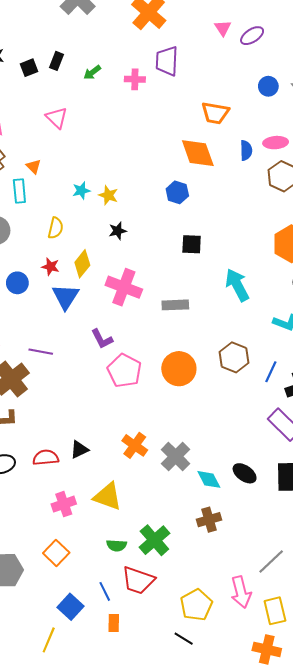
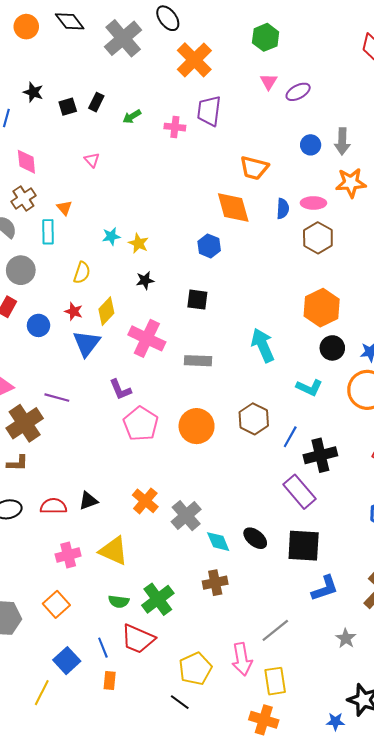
pink triangle: (57, 118) -> (92, 160), size x0.7
black square: (192, 244) -> (197, 300), moved

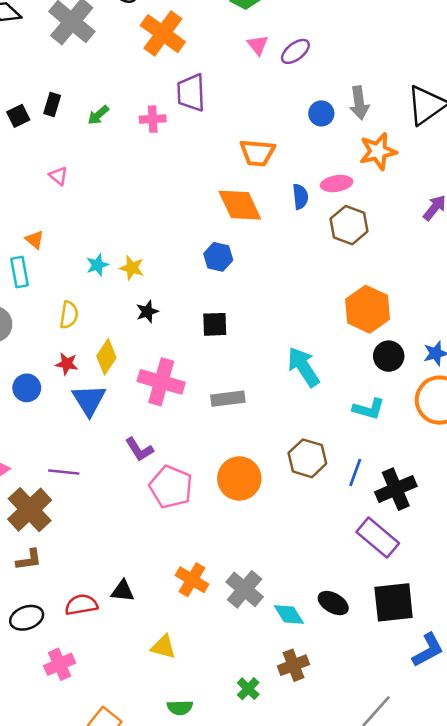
black triangle: (88, 501) -> (123, 591), turned 36
yellow triangle: (114, 551) -> (163, 647), size x0.7
pink cross: (68, 555) -> (60, 664), moved
green cross: (158, 599) -> (248, 689), moved, size x0.6

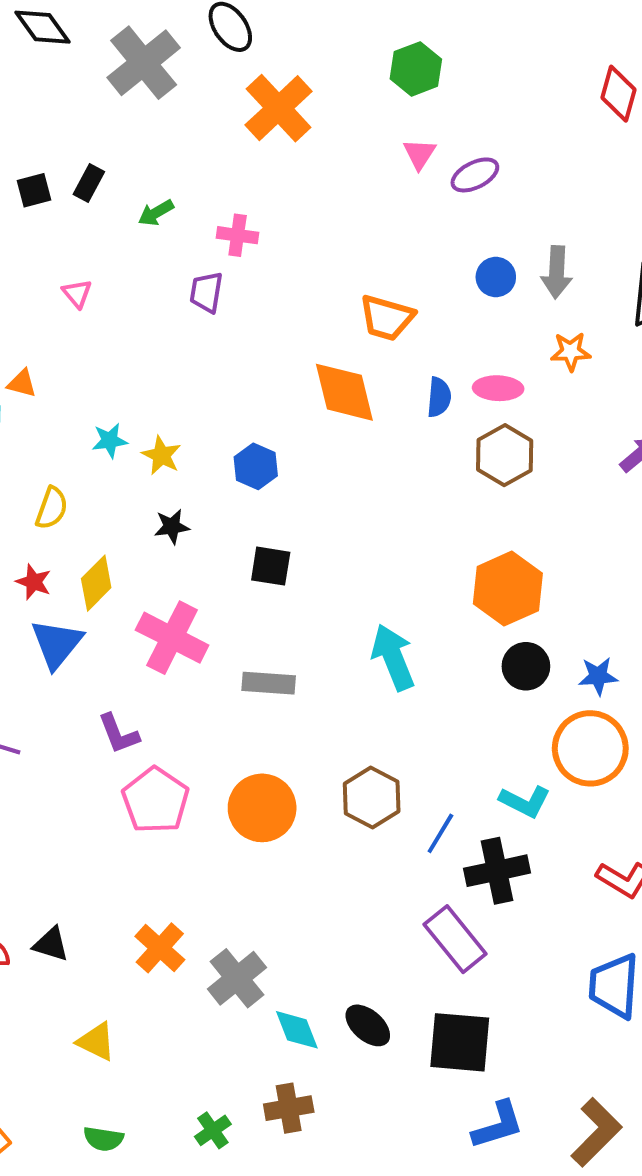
purple trapezoid: (191, 93) -> (206, 292), moved, size x0.7
orange star: (378, 151) -> (571, 352), size x0.7
orange triangle: (35, 240) -> (22, 383), turned -36
blue hexagon: (218, 257) -> (256, 466), moved
cyan L-shape: (369, 409) -> (525, 801), moved

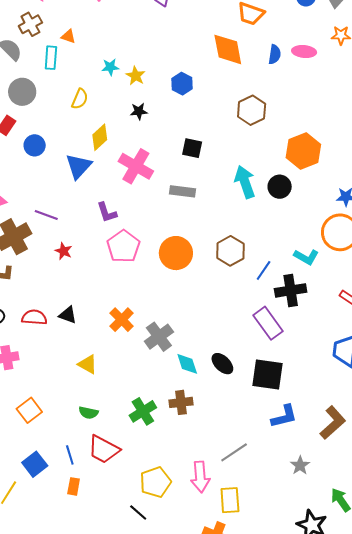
brown hexagon: (505, 455) -> (252, 110), moved
black square: (271, 566) -> (192, 148), moved
red star: (34, 582) -> (63, 251), moved
black circle: (526, 666) -> (280, 187), moved
green cross: (213, 1130) -> (143, 411), size x1.5

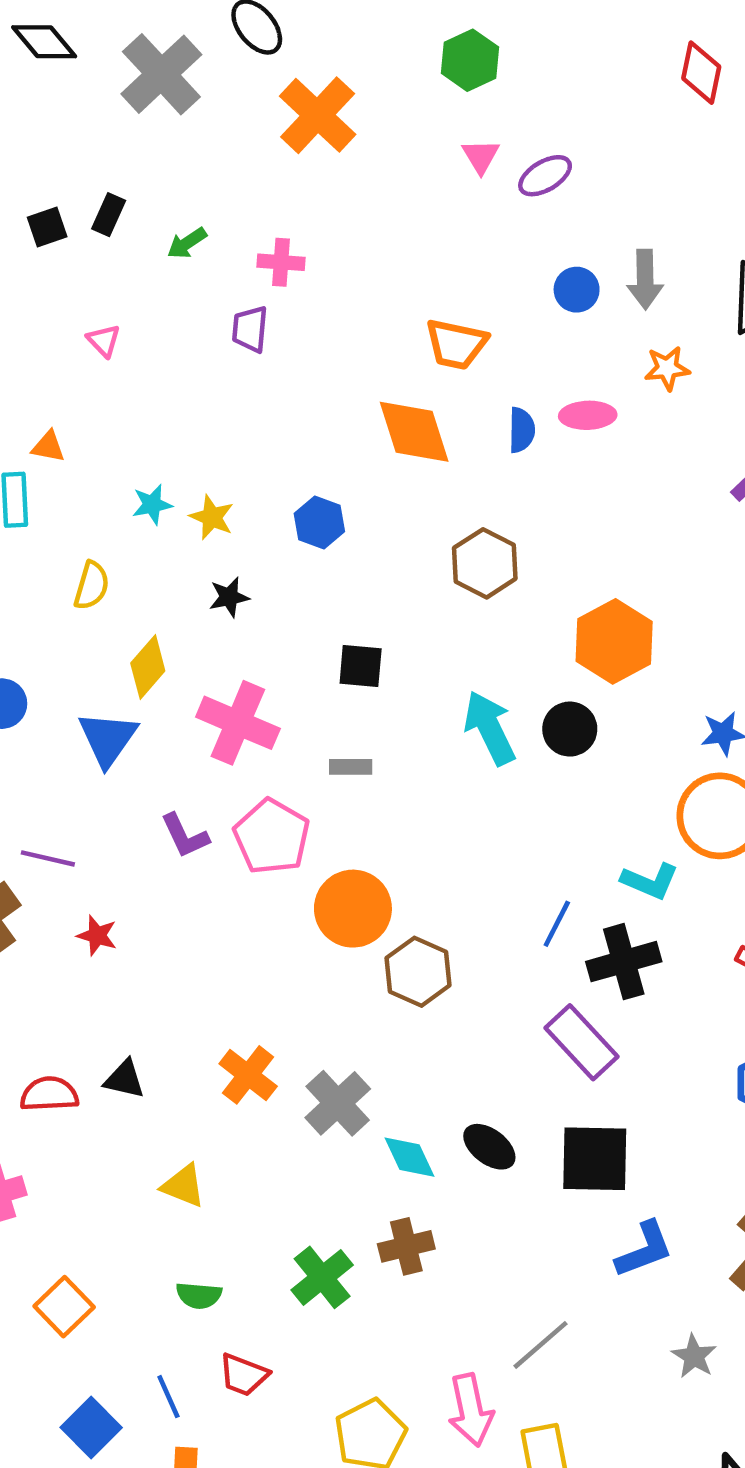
gray rectangle: (183, 191) -> (351, 767), size x0.7
pink pentagon: (123, 246) -> (272, 837), moved
brown hexagon: (230, 251) -> (418, 972), moved
red trapezoid: (104, 449) -> (244, 1375), size x0.7

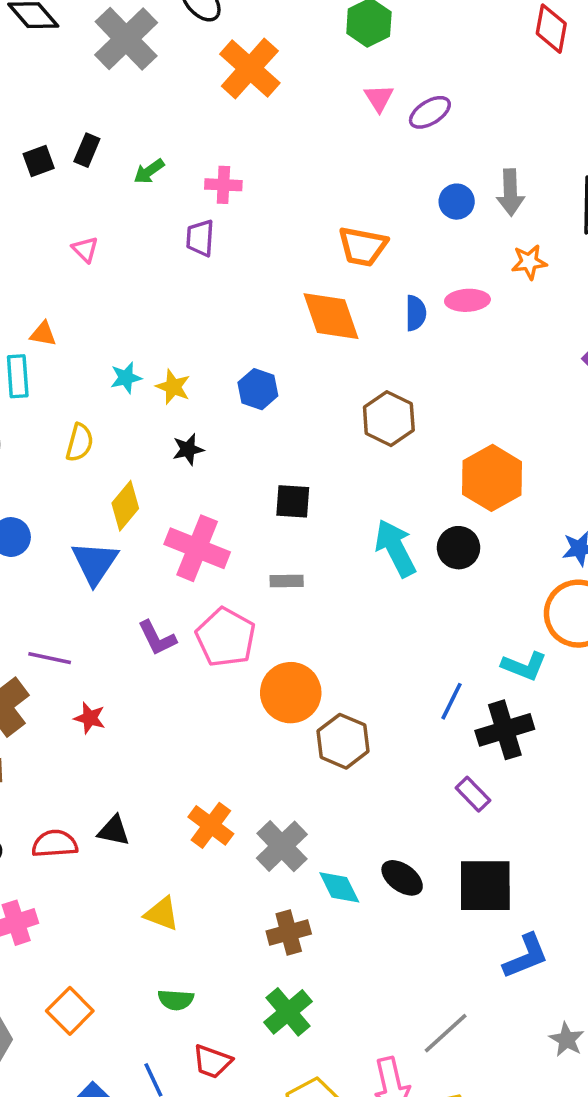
purple rectangle: (582, 1042) -> (473, 794), size x0.6
brown cross: (406, 1246) -> (289, 933), moved
green cross: (322, 1277) -> (288, 1012), moved

